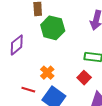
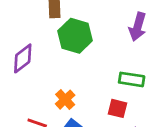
red square: (84, 78) -> (118, 108), turned -32

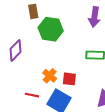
red square: (118, 108) -> (69, 79), moved

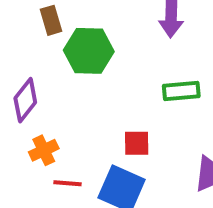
orange cross: (50, 76) -> (44, 150), moved, turned 32

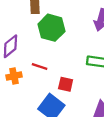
red line: (67, 183) -> (40, 67), moved

